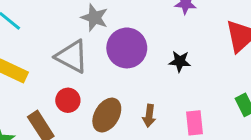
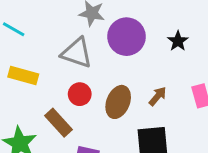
black star: (180, 61) -> (178, 41), turned -30
brown arrow: (149, 116) -> (158, 96), turned -138

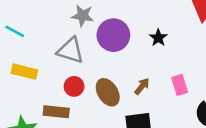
brown ellipse: (118, 102) -> (108, 92), turned -52
brown rectangle: (59, 123) -> (56, 112), turned -40

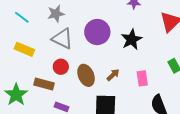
gray star: (83, 16) -> (56, 14), moved, turned -30
black star: (158, 38) -> (132, 39), size x1.5

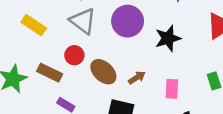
brown ellipse: (86, 75) -> (103, 72), turned -35

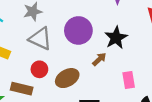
brown ellipse: (103, 72) -> (67, 78), turned -60
brown arrow: (137, 78) -> (99, 59), moved

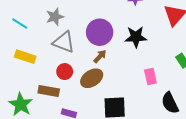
black star: (116, 38) -> (136, 37), turned 30
brown arrow: (99, 59) -> (100, 56), moved

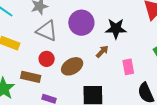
brown arrow: (100, 56) -> (102, 51), moved

